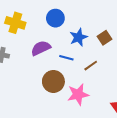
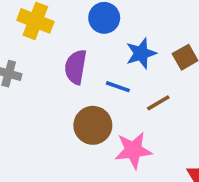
purple semicircle: (41, 48) -> (76, 67), turned -60

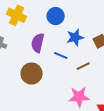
brown circle: (93, 125) -> (32, 74), moved
pink star: (133, 150) -> (79, 97), moved

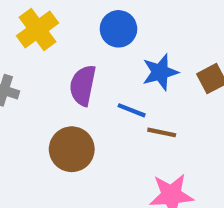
yellow cross: (17, 15) -> (38, 29), turned 30
brown line: (83, 66) -> (162, 132), moved, turned 40

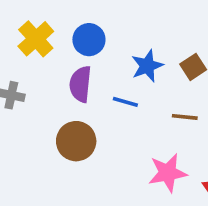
blue circle: (118, 29) -> (89, 40), moved
brown line: (162, 132) -> (185, 117), moved

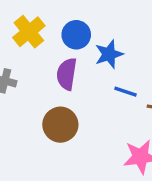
blue star: (147, 66) -> (109, 54), moved
blue line: (125, 102) -> (125, 92), moved

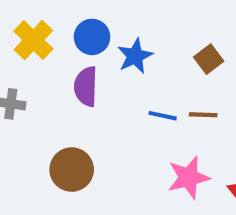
blue line: (125, 92) -> (163, 116), moved
brown circle: (60, 125) -> (72, 170), moved

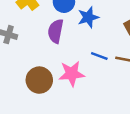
pink star: (189, 178) -> (72, 74), moved

